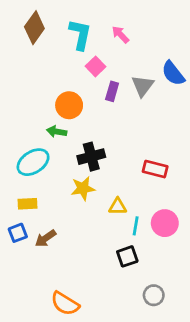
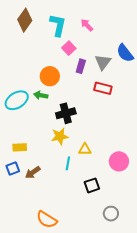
cyan ellipse: (33, 162) -> (17, 100), moved
red rectangle: (155, 169) -> (103, 88), moved
cyan line: (136, 226) -> (68, 163), moved

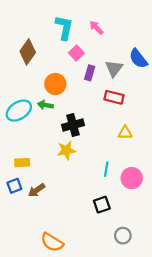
brown diamond: (25, 20) -> (28, 52), moved
yellow triangle: (85, 149) -> (125, 133), moved
cyan line: (68, 163) -> (106, 169), moved

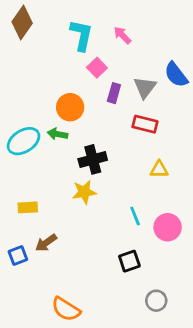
brown diamond: (28, 52) -> (22, 23), moved
cyan line: (106, 169) -> (135, 216), turned -32
blue square: (14, 186) -> (18, 255), moved

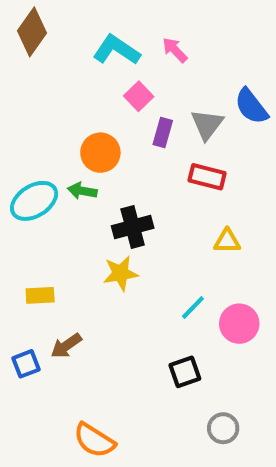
cyan L-shape: (81, 35) -> (117, 50), turned -68
cyan line: (135, 216) -> (193, 308), turned 66

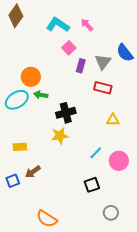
orange circle: (100, 153) -> (31, 77), moved

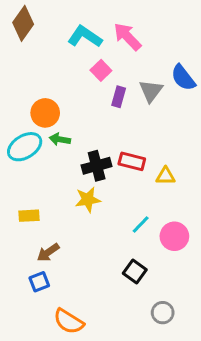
pink arrow: (87, 25) -> (127, 37), size x1.5
red rectangle: (103, 88) -> (132, 161), moved
blue square: (13, 181) -> (39, 282), moved
black square: (92, 185) -> (135, 272), turned -35

